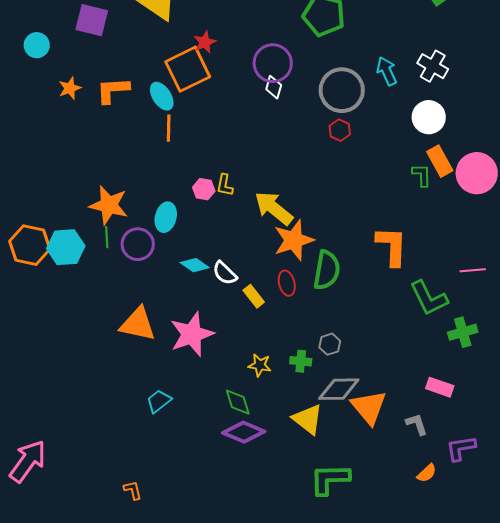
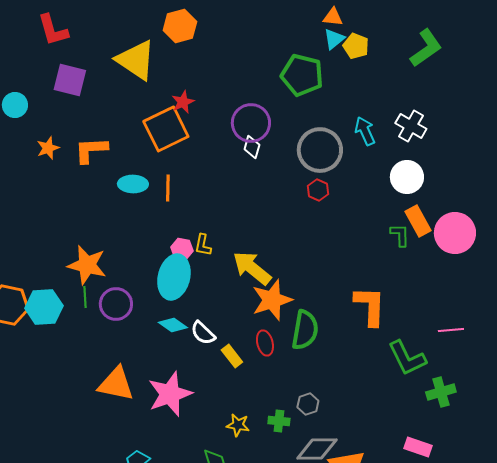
cyan ellipse: (162, 96) -> (133, 184), moved, turned -56
orange line: (169, 128) -> (168, 188), moved
cyan ellipse: (166, 217) -> (174, 277), moved, size x1.5

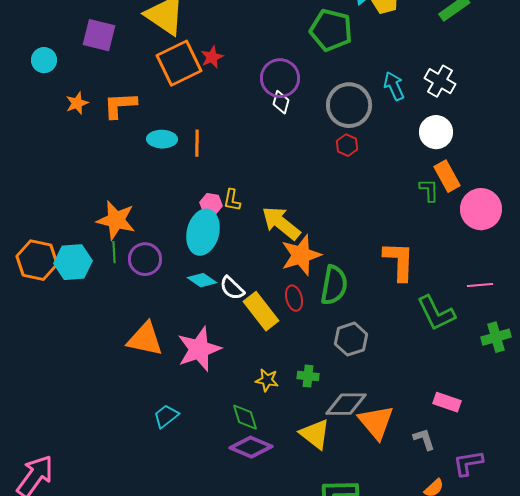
orange square: (166, 129) -> (179, 63), moved
pink circle: (455, 233) -> (481, 209), moved
yellow rectangle: (232, 356) -> (261, 311), size x1.6
green cross: (441, 392) -> (496, 337), moved
gray hexagon: (308, 404) -> (351, 339), moved, size x1.5

